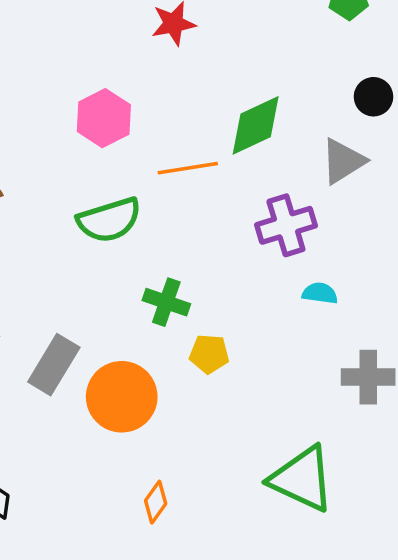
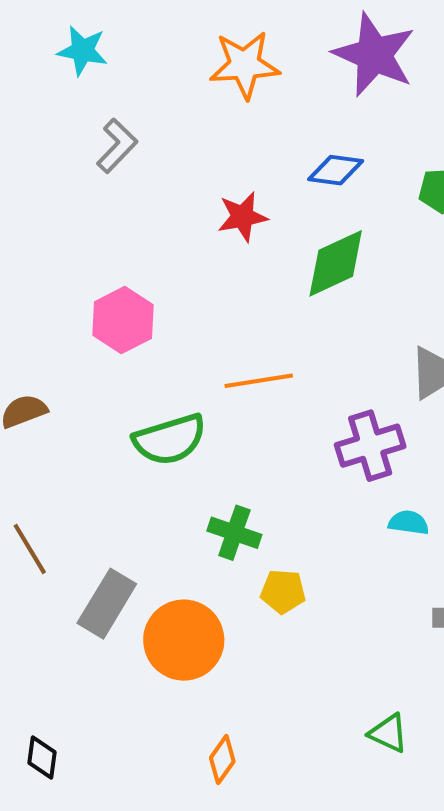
pink hexagon: (104, 118) -> (123, 320), moved
green diamond: (256, 125) -> (336, 263), moved
green triangle: (302, 479) -> (388, 733), size x0.5

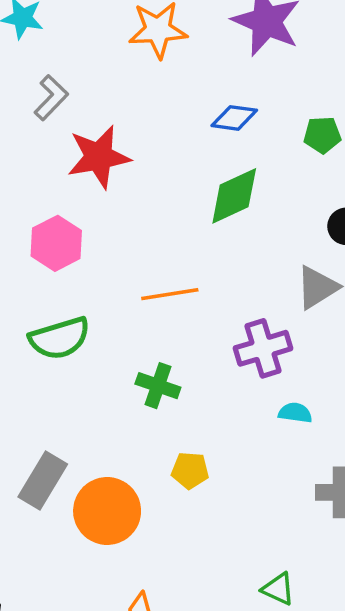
red star: (242, 217) -> (99, 157), moved, size x1.5
green semicircle: (170, 440) -> (60, 338), moved
green cross: (234, 533) -> (158, 386), moved

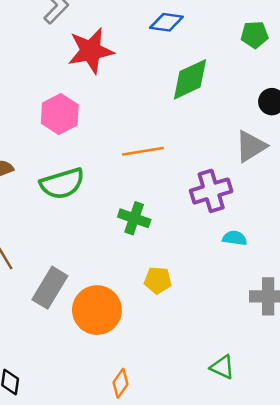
blue diamond: (234, 118) -> (166, 22), moved

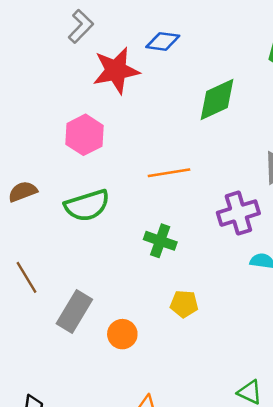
blue diamond: (166, 22) -> (163, 41), moved
orange circle: (97, 310) -> (122, 334), size x0.6

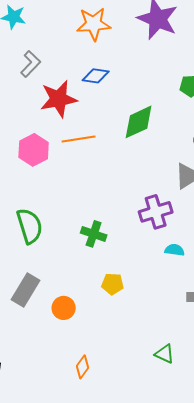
orange line: (169, 173) -> (79, 139), moved
green semicircle: (87, 205) -> (30, 226), moved, turned -90

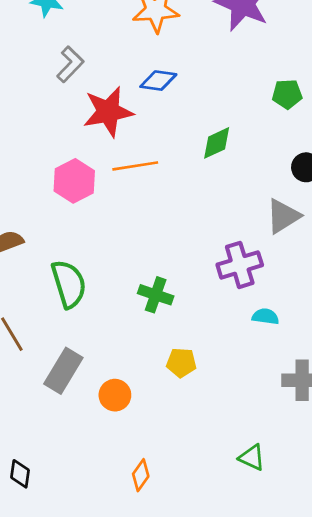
green diamond: (139, 122) -> (217, 143), size x0.7

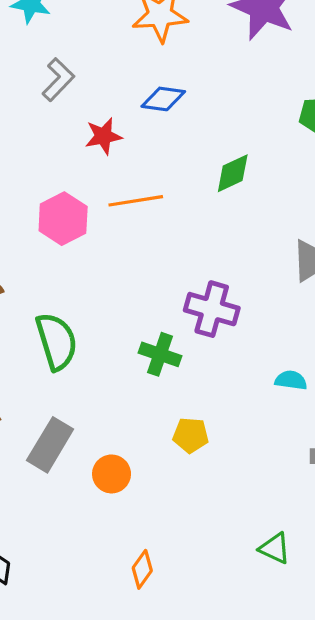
red star: (108, 112) -> (103, 136), size x0.6
purple cross: (240, 265) -> (212, 309), moved, turned 33

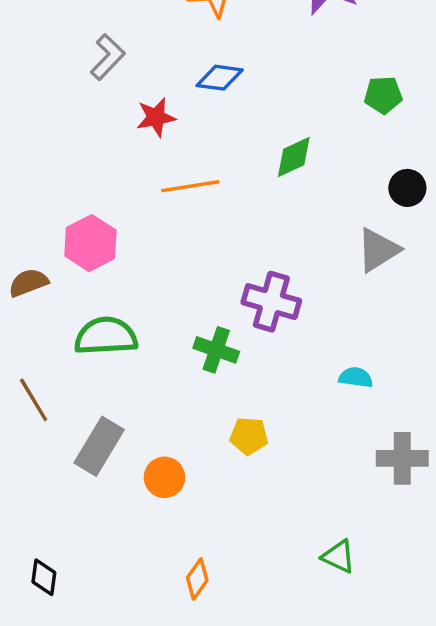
pink hexagon: (63, 219) -> (90, 243), moved
green semicircle: (57, 341) -> (106, 336), turned -76

